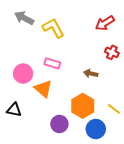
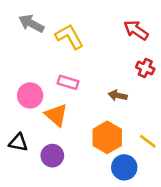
red arrow: (105, 23) -> (136, 30), turned 66
purple circle: (59, 124) -> (52, 156), moved

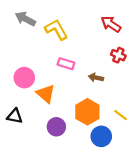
pink rectangle: (68, 82) -> (66, 64), moved
purple circle: (52, 156) -> (56, 127), moved

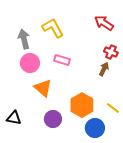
gray arrow: (25, 19) -> (24, 39), moved, turned 48
pink circle: (24, 78) -> (30, 63), moved
brown arrow: (96, 78) -> (104, 69), moved, turned 104
black triangle: (15, 116) -> (14, 118), moved

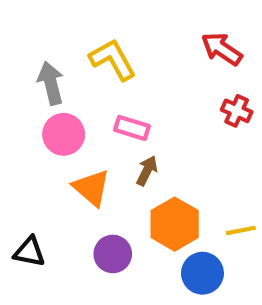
brown arrow: (104, 69) -> (147, 171), moved
yellow line: (113, 108) -> (241, 230), turned -48

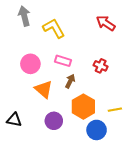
gray arrow: (51, 83) -> (24, 16), moved
red cross: (237, 111) -> (101, 66), moved

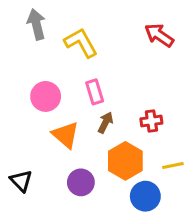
pink rectangle: (63, 61) -> (95, 92), turned 56
red cross: (101, 66) -> (151, 121), moved, turned -32
black triangle: (14, 120) -> (21, 181), turned 35

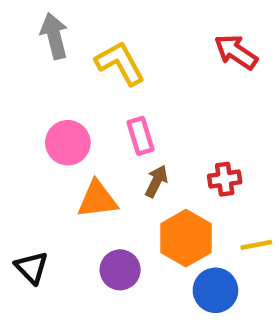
orange triangle: (66, 135) -> (97, 199), turned -48

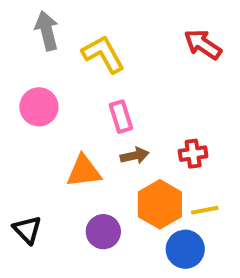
pink circle: (68, 143) -> (39, 107), moved
brown arrow: (156, 181) -> (135, 156), turned 52
yellow line: (256, 245) -> (205, 210), moved

